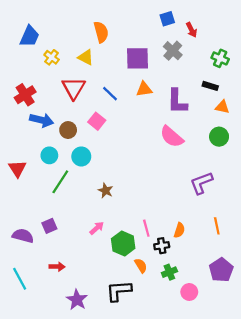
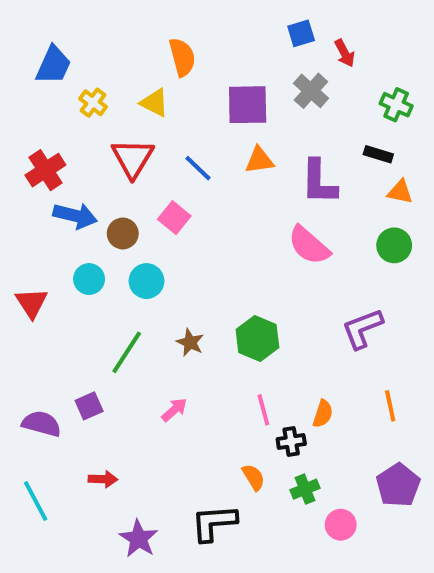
green line: (60, 182) -> (127, 352), moved
green hexagon: (123, 244) -> (257, 338), moved

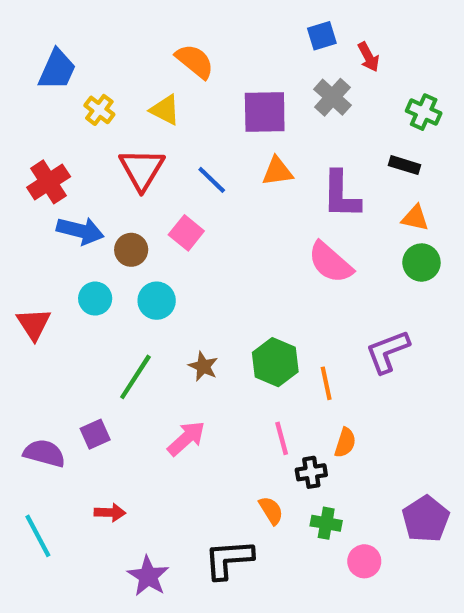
orange semicircle: (182, 57) -> (195, 61), turned -36
orange triangle: (400, 192) -> (415, 218), moved
orange line: (390, 406) -> (326, 383), moved
pink arrow: (174, 410) -> (186, 438), size x1.4
green cross: (305, 489) -> (326, 523), turned 32

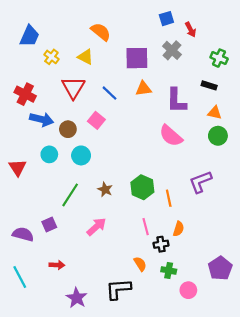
red cross: (49, 182) -> (25, 94), turned -30

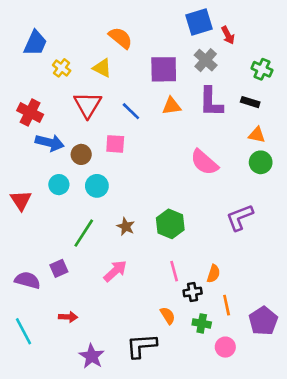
blue square: (166, 19) -> (199, 22), size x1.5
purple L-shape: (176, 101) -> (211, 102), moved
pink square: (96, 120) -> (115, 144), turned -35
orange line: (169, 198) -> (227, 305), moved

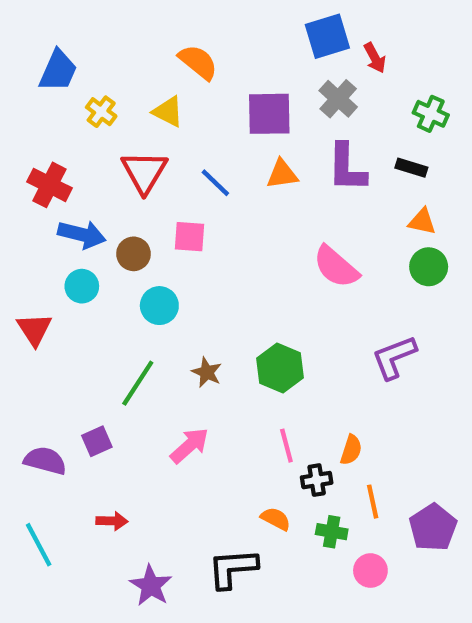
cyan circle: (59, 185) -> (82, 286), moved
orange semicircle: (168, 316) -> (276, 519), turned -30

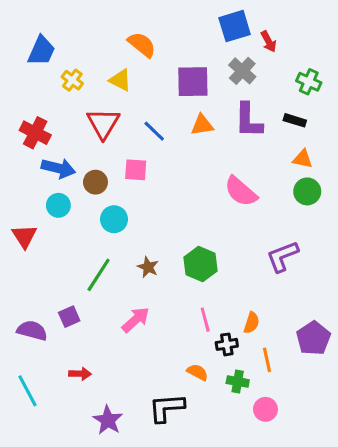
purple pentagon: (433, 527) -> (313, 338), moved

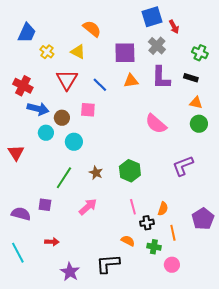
cyan circle: (58, 205) -> (46, 133), moved
purple square: (69, 317) -> (45, 205), turned 32

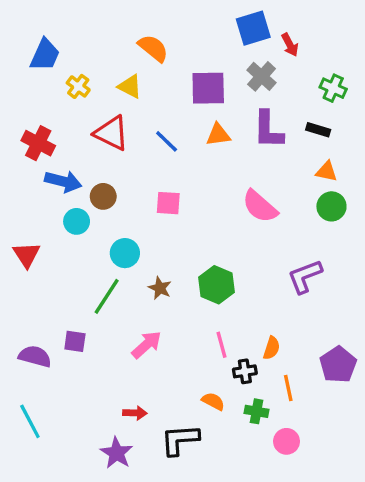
red triangle: (67, 80) -> (112, 133), turned -35
pink square: (88, 110) -> (168, 203), moved
cyan circle: (74, 142) -> (125, 253), moved
red arrow: (52, 242) -> (135, 413), moved

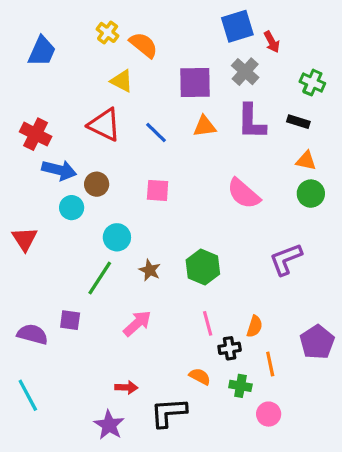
yellow cross: (78, 86) -> (108, 32), moved

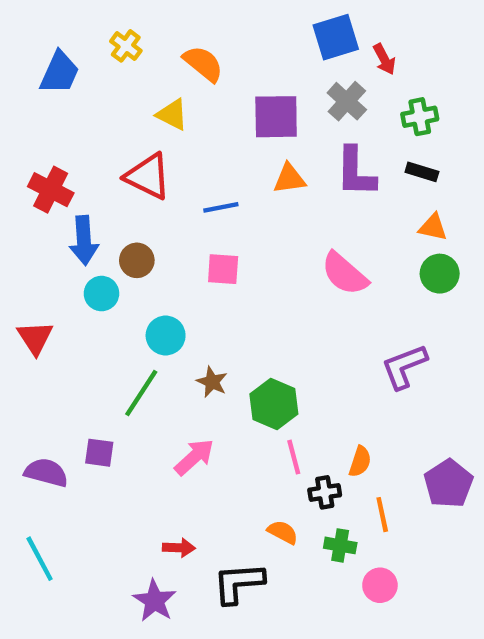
yellow cross: (108, 32) -> (126, 46), moved
green cross: (312, 83) -> (420, 117), moved, turned -35
blue line: (156, 133) -> (221, 207), moved, turned -55
blue arrow: (59, 170) -> (84, 240), turned 72
green hexagon: (203, 267) -> (274, 404), moved

